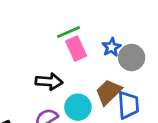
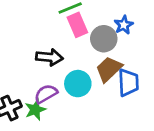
blue star: (112, 47) -> (124, 25), moved
gray circle: (132, 58) -> (104, 39), moved

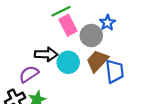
cyan circle: (78, 84) -> (68, 62), moved
purple semicircle: (46, 94) -> (29, 74), moved

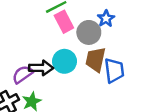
black arrow: (46, 54) -> (41, 68), moved
brown trapezoid: (97, 61) -> (95, 60), turned -30

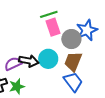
blue star: (106, 19) -> (87, 30), size x1.5
blue trapezoid: (114, 70) -> (73, 82), moved, turned -40

